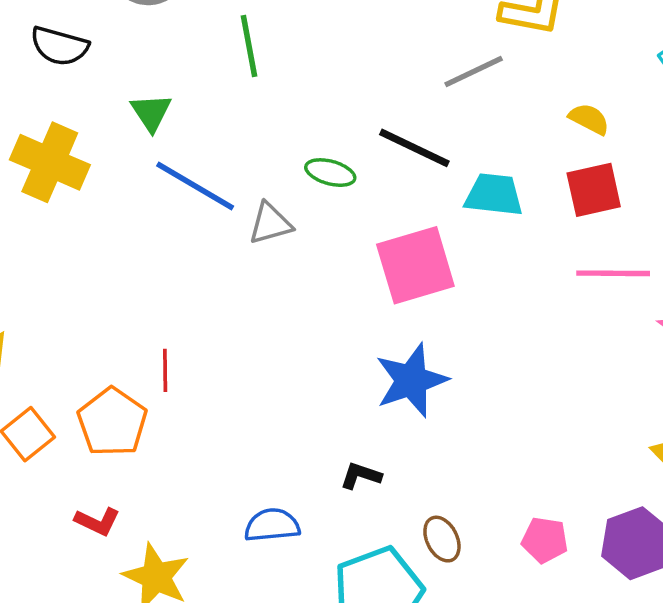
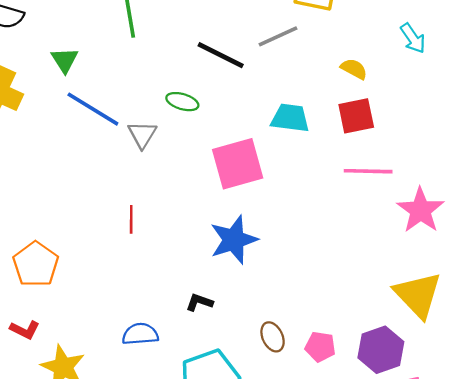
black line: (414, 148) -> (221, 55), moved
gray triangle: (270, 223) -> (142, 135), turned -44
red line: (165, 370) -> (131, 219), moved
brown ellipse: (442, 539) -> (273, 337), moved

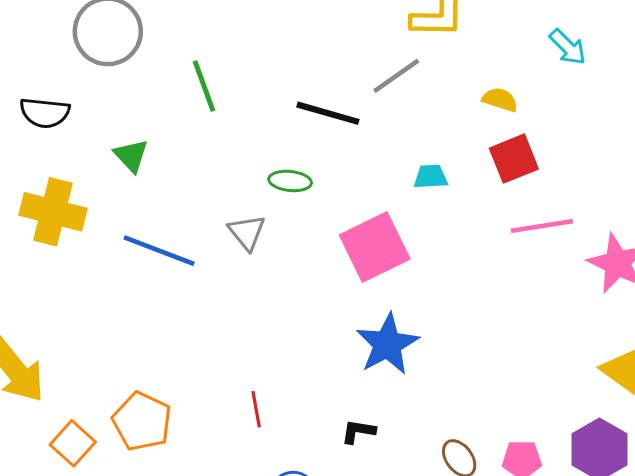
blue line: (93, 109) -> (159, 251), moved
cyan trapezoid: (290, 118) -> (431, 177), size x0.7
red line: (131, 219) -> (256, 409), moved

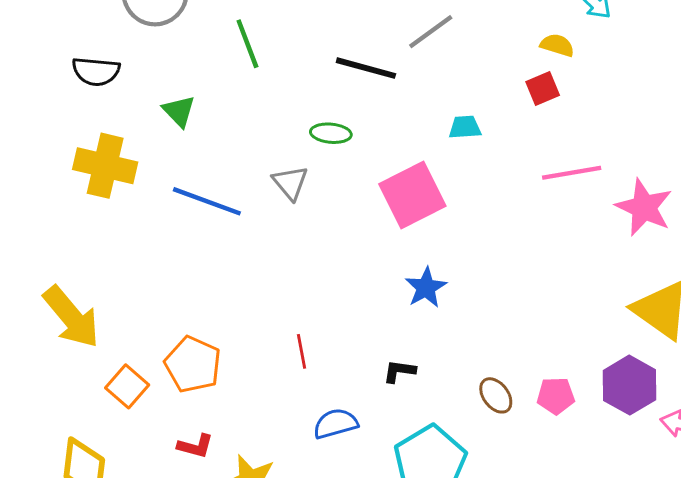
yellow semicircle: (500, 100) -> (557, 45), moved
red square: (514, 159) -> (543, 88), moved, size x0.7
blue star: (387, 344) -> (426, 288), size x0.7

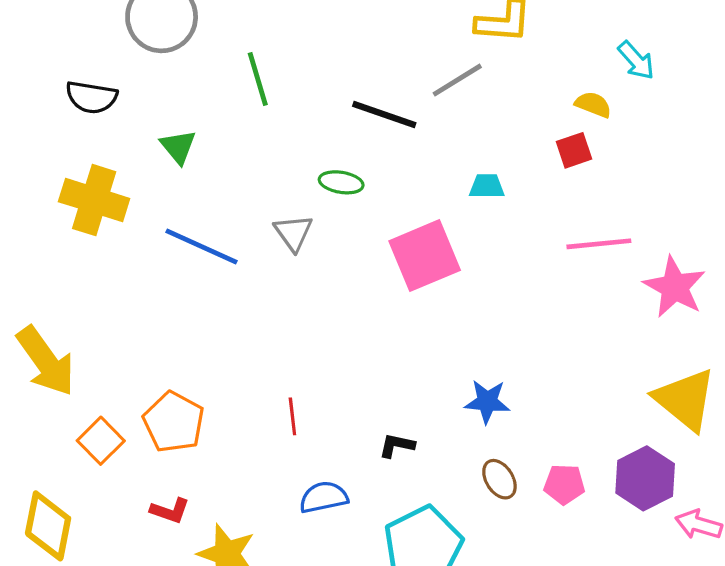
blue star: (426, 288) -> (487, 402), moved, turned 30

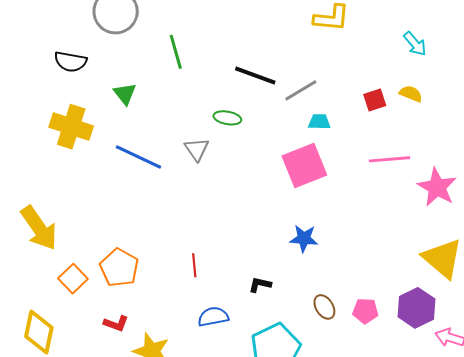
gray line: (457, 80) -> (301, 90), moved
yellow semicircle: (593, 105) -> (411, 94), moved
pink square: (425, 256) -> (304, 166), moved
blue star: (487, 402) -> (304, 239), moved

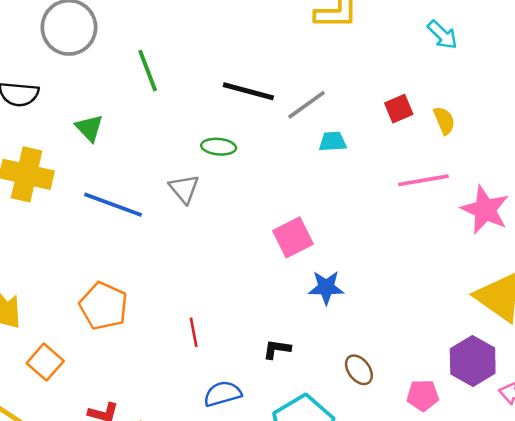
yellow semicircle: (411, 94) -> (444, 120), moved, turned 50
pink square: (304, 166) -> (293, 237), moved, size x0.7
orange pentagon: (119, 268) -> (104, 306), moved
pink pentagon: (365, 311) -> (423, 395), moved

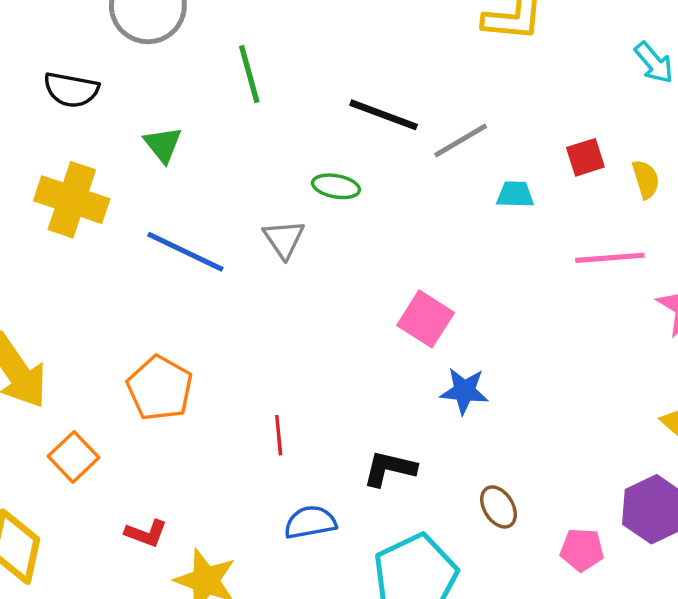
cyan trapezoid: (333, 142) -> (515, 194), moved
pink square: (293, 237) -> (426, 319), turned -36
black L-shape: (277, 349) -> (390, 469), size x1.4

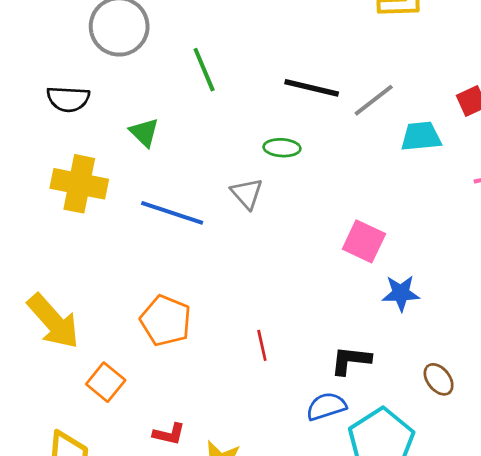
cyan trapezoid: (515, 194) -> (421, 136), size x1.4
blue semicircle: (310, 522) -> (326, 406), moved

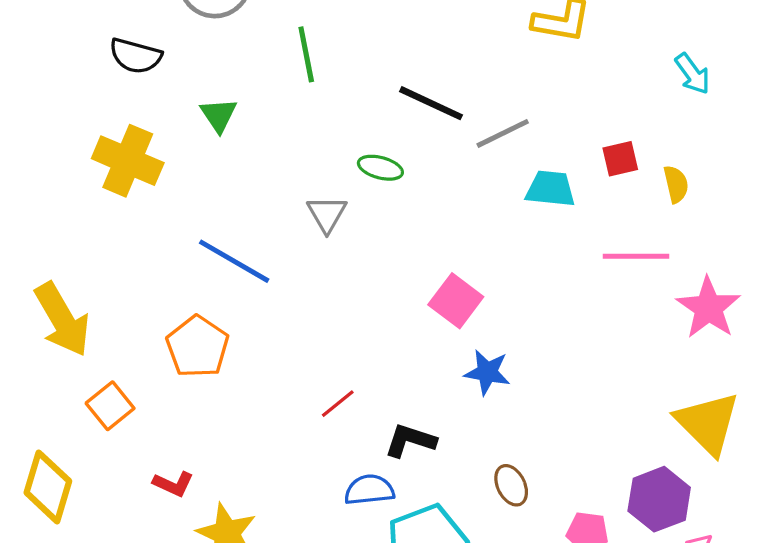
blue line: (172, 213) -> (234, 261), moved
red line: (262, 345) -> (338, 404), moved, turned 52

